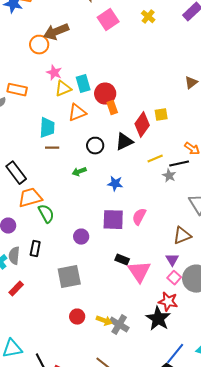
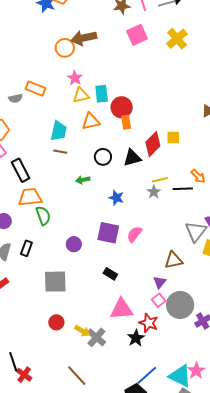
yellow cross: (148, 17) -> (177, 39), size x1.5
gray star: (169, 176) -> (154, 192), moved
pink triangle: (139, 272) -> (122, 309), moved, turned 50
black star: (158, 319) -> (136, 338), size x0.7

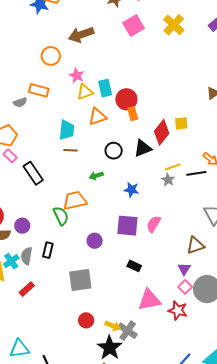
orange circle: (65, 48) -> (51, 56), moved
orange trapezoid: (30, 197) -> (75, 201), moved
black star: (136, 338) -> (110, 348), moved, size x1.4

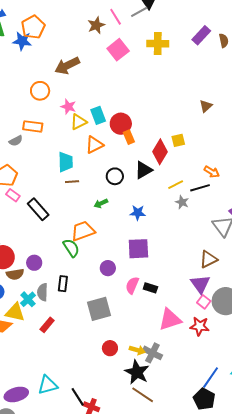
yellow cross: (174, 25) -> (158, 44), turned -35
gray star: (168, 180) -> (182, 202), moved
pink semicircle: (154, 224) -> (132, 285), moved
purple triangle: (184, 269) -> (200, 284), size x1.5

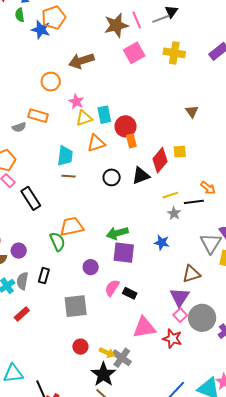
brown star: (96, 25) -> (116, 25), size x1.4
brown triangle: (206, 106) -> (192, 111), moved, turned -32
green arrow: (101, 203) -> (117, 233), moved, size x1.5
blue star: (138, 213) -> (162, 243), moved

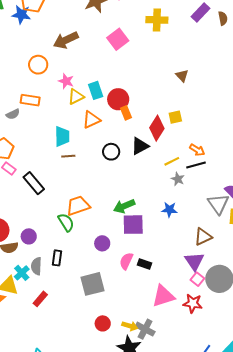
pink square: (134, 53) -> (118, 39), moved
orange arrow: (208, 188) -> (197, 150), moved

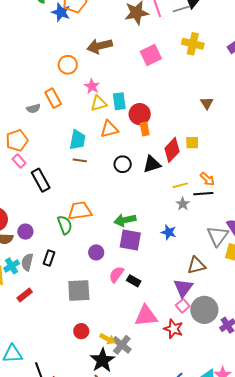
orange rectangle: (30, 100) -> (53, 98), turned 42

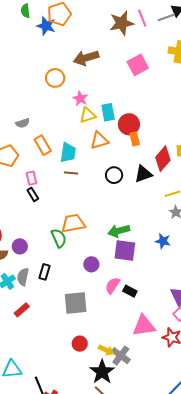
orange rectangle: (53, 98) -> (43, 145), moved
pink rectangle: (19, 161) -> (31, 178), moved, turned 32
black rectangle: (41, 180) -> (33, 194), size x0.6

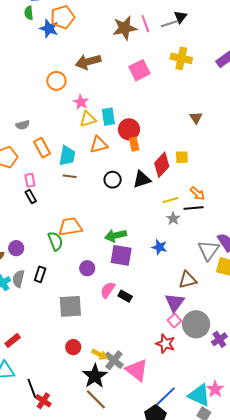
red rectangle: (22, 310) -> (13, 340), moved
pink triangle: (144, 326) -> (137, 370), moved, turned 45

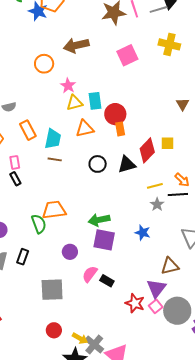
red star: (165, 344) -> (135, 303), moved

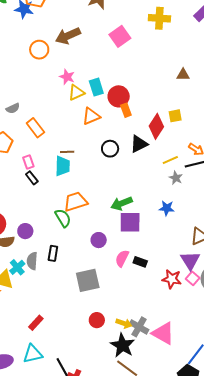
orange circle: (44, 64) -> (39, 50), moved
brown triangle: (183, 104) -> (183, 75), turned -48
cyan trapezoid: (53, 139) -> (62, 166), moved

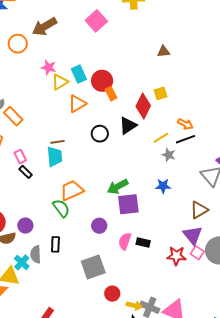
orange rectangle: (35, 128) -> (13, 116), moved
red circle: (97, 320) -> (112, 294), moved

